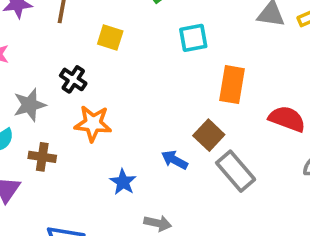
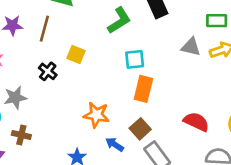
black cross: (73, 79) -> (48, 71), moved
orange rectangle: (232, 85) -> (143, 89), moved
orange star: (93, 123) -> (96, 115), moved

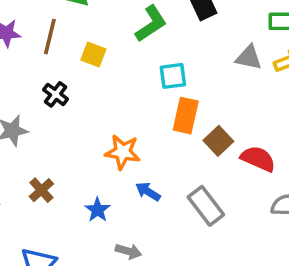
yellow square: (76, 54) -> (93, 55), moved
brown square: (140, 129) -> (218, 141), moved
brown cross: (21, 135) -> (41, 190), moved, turned 36

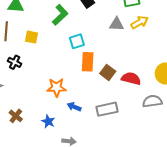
gray rectangle: (206, 206) -> (107, 109), turned -55

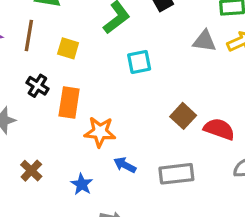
orange rectangle: (88, 62) -> (69, 102), moved

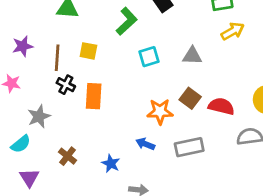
brown line: (29, 35) -> (57, 58), moved
gray triangle: (204, 41) -> (192, 56), moved
orange star: (100, 132) -> (160, 112), moved

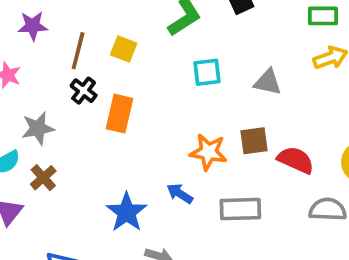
brown square: (190, 98) -> (254, 141), turned 35
brown cross: (68, 156) -> (43, 178), moved
blue star: (111, 163) -> (127, 212), size x1.5

